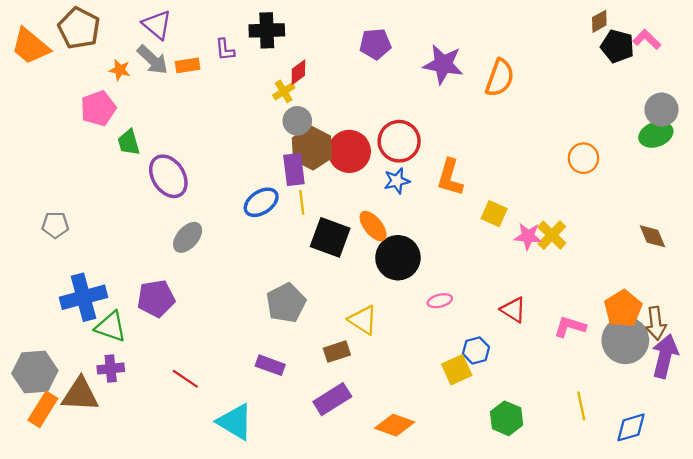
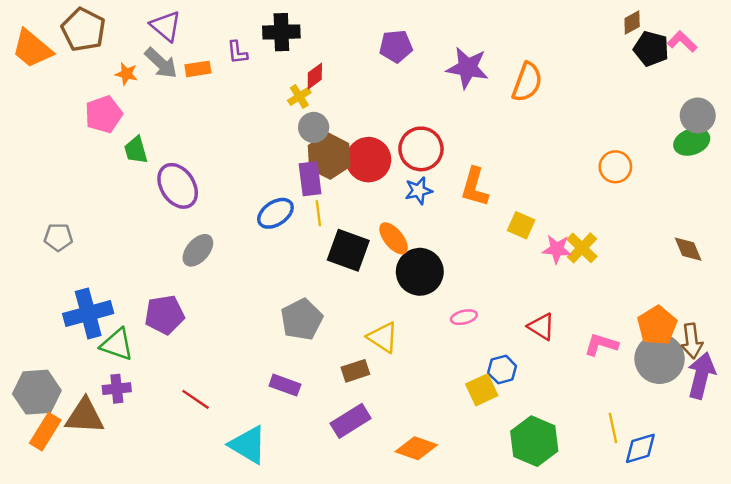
green hexagon: (507, 418) -> (534, 441), size x1.4
blue diamond: (631, 427) -> (640, 448), moved

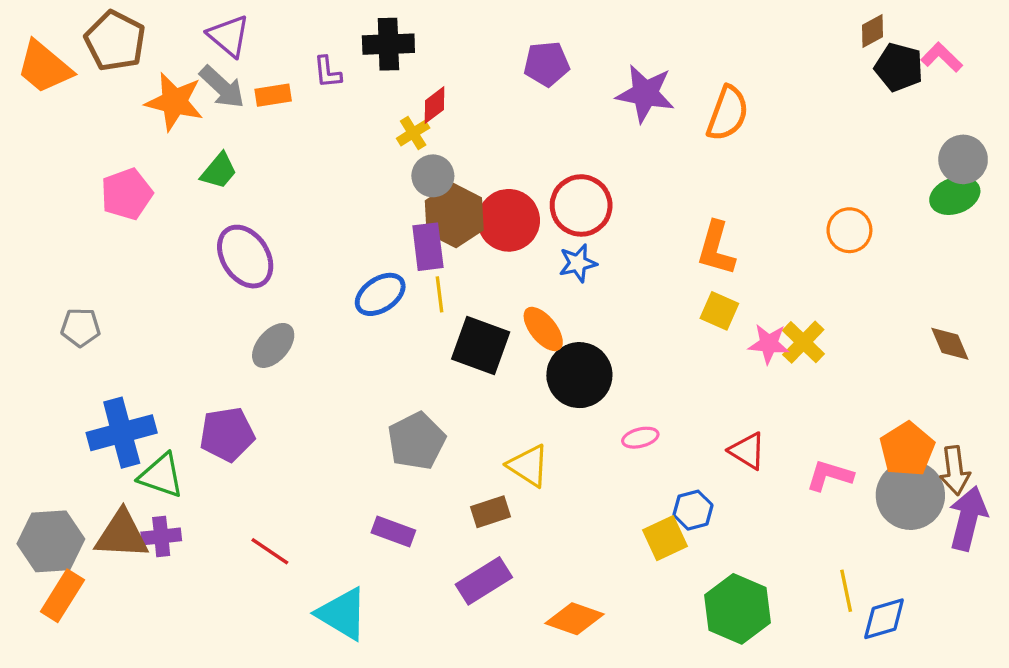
orange star: (126, 74) -> (174, 102), size x1.8
pink pentagon: (104, 114) -> (127, 194), moved
green trapezoid: (136, 150) -> (219, 171), moved, turned -124
orange L-shape: (475, 187) -> (716, 248), moved
brown triangle: (85, 416) -> (122, 535), moved

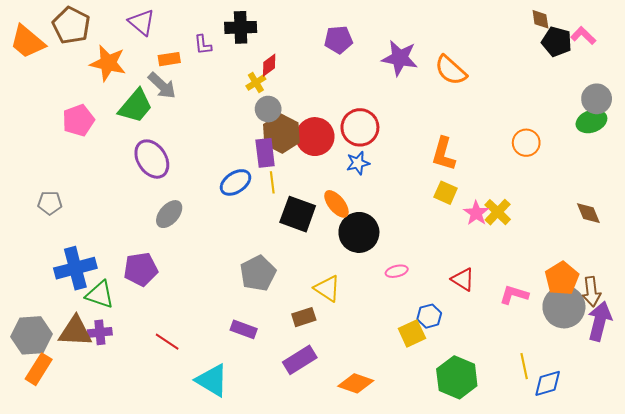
brown diamond: (872, 31) -> (540, 19), turned -70
gray arrow: (222, 87) -> (162, 86), moved
orange semicircle: (728, 113) -> (451, 70), turned 112
green trapezoid: (219, 171) -> (136, 106), size x1.5
pink star: (769, 344) -> (476, 213), turned 30

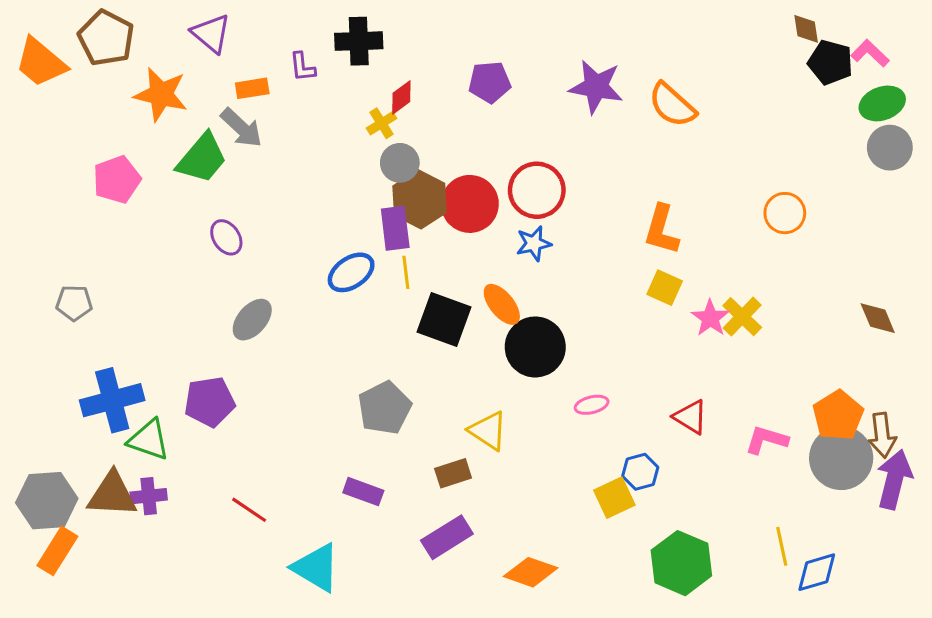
purple pentagon: (339, 40) -> (490, 82), moved
green ellipse: (591, 121) -> (882, 103), moved
purple ellipse: (152, 159) -> (226, 237), size x0.6

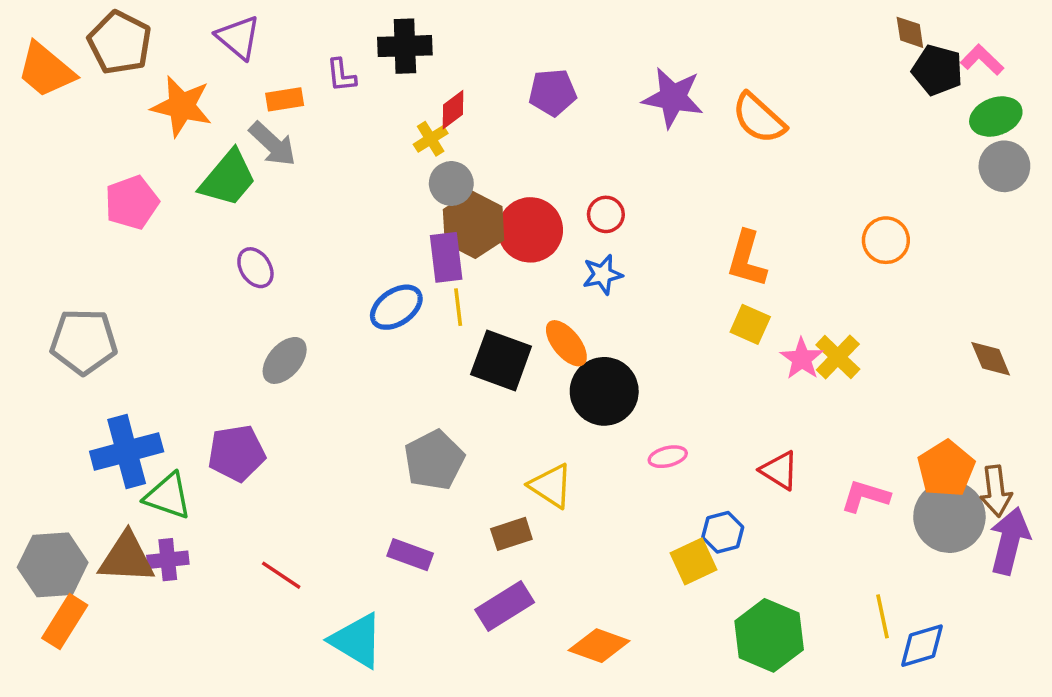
red circle: (537, 190) -> (606, 214), size x0.6
gray pentagon: (74, 303) -> (84, 342), size x1.6

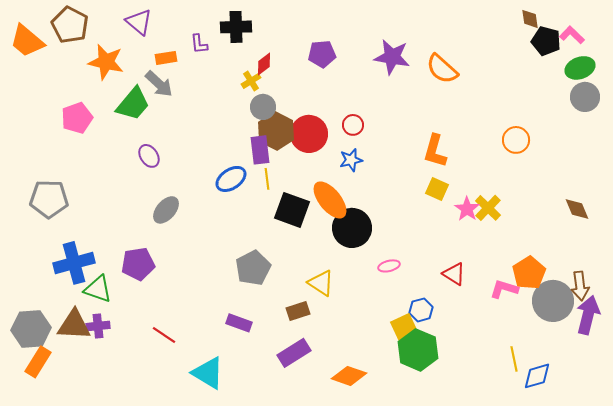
orange ellipse: (566, 343) -> (330, 200), size x1.4
orange pentagon: (946, 469) -> (529, 273), moved
green hexagon: (769, 635) -> (418, 350), moved

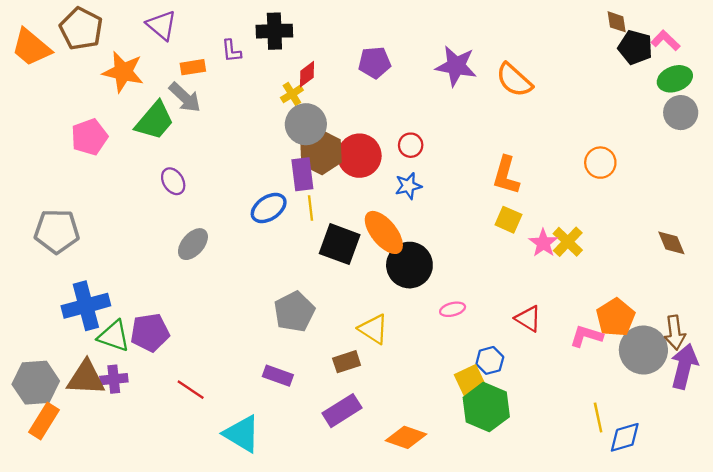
gray circle: (263, 107) -> (306, 124), size x1.4
purple pentagon: (138, 264) -> (150, 333), moved

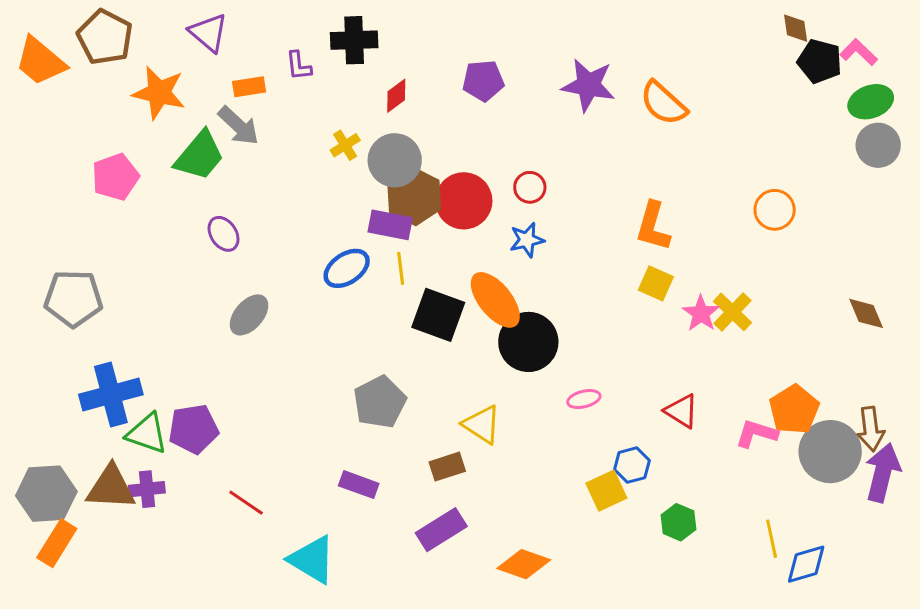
yellow cross: (292, 94) -> (345, 145), moved
purple rectangle: (302, 174) -> (390, 225), turned -72
green hexagon: (486, 407) -> (678, 522), moved, size x0.6

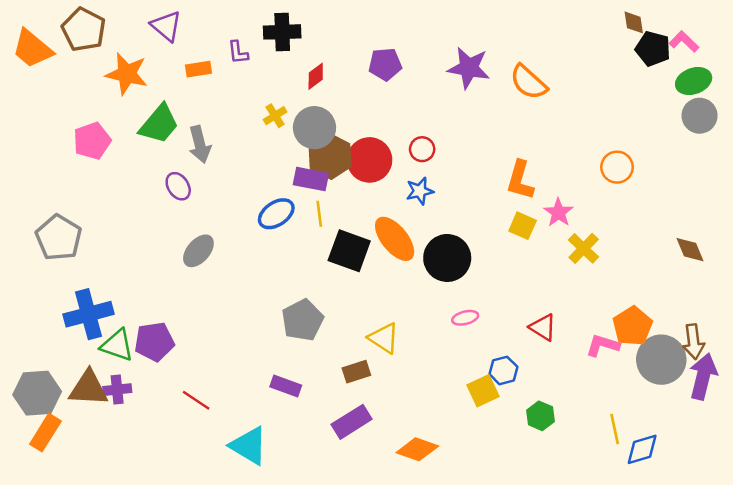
gray arrow: (239, 126) -> (200, 144), moved, turned 33
gray pentagon: (73, 298) -> (59, 238), turned 30
pink star: (701, 313) -> (558, 213), moved
black circle: (528, 342) -> (447, 258), moved

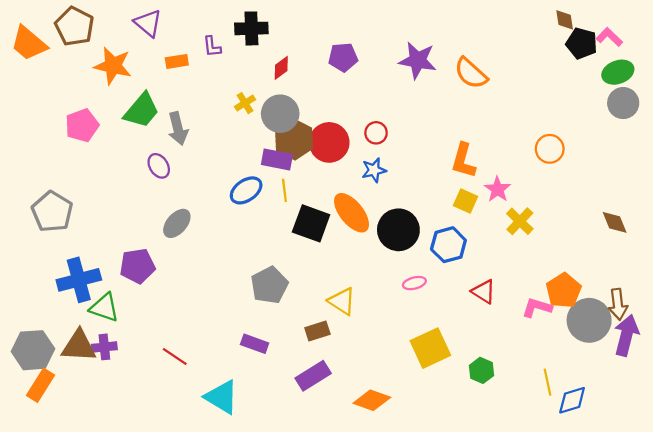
purple pentagon: (154, 342) -> (137, 266), moved
blue hexagon: (503, 370) -> (448, 245), moved, size x1.4
yellow square: (483, 391) -> (430, 348), size x1.4

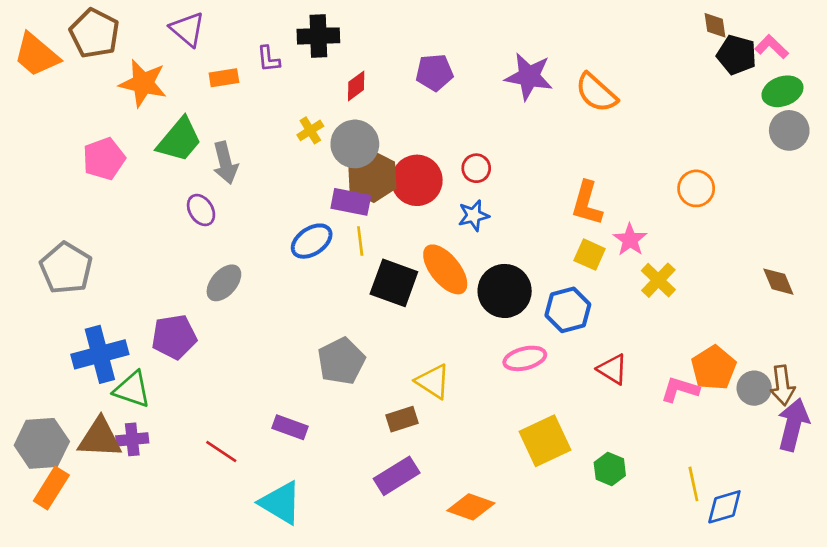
pink ellipse: (414, 283) -> (525, 358), size x1.4
gray circle: (589, 320) -> (754, 388), moved, size x0.6
purple rectangle: (255, 344) -> (290, 427), moved

